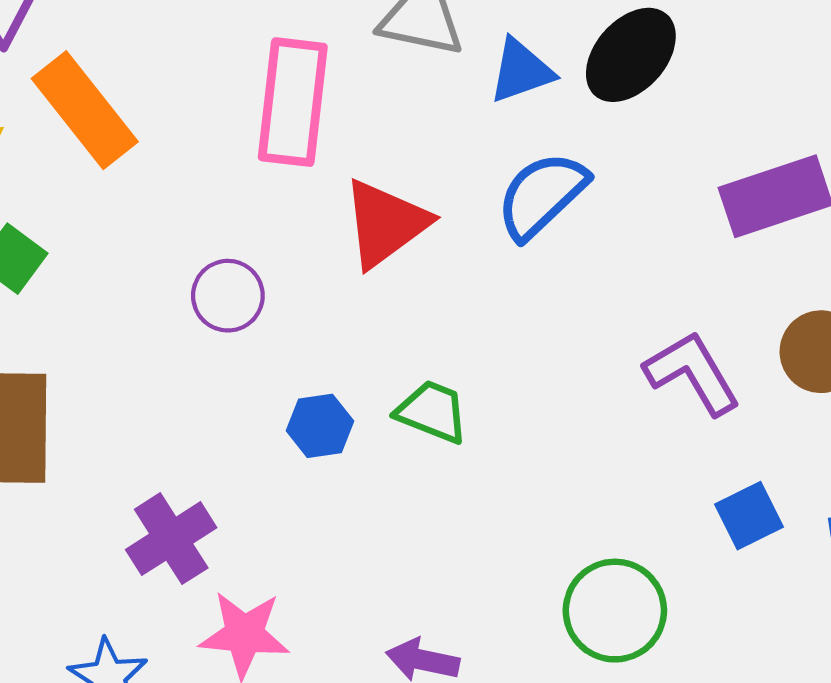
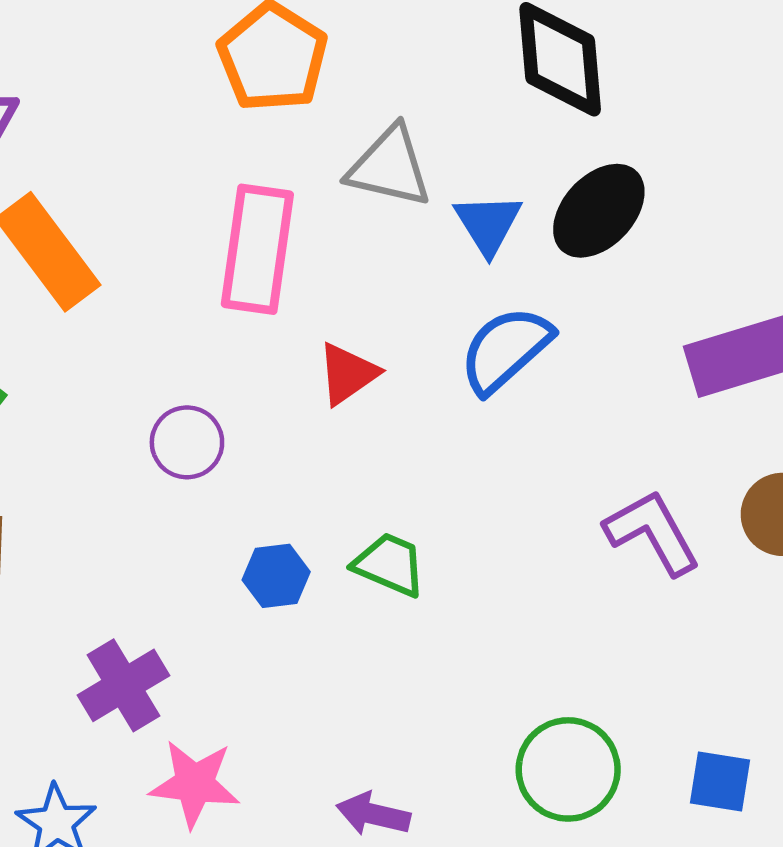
blue triangle: (521, 71) -> (488, 224), turned -44
red triangle: (386, 223) -> (348, 374), size x0.7
blue square: (749, 516) -> (720, 782), moved, turned 34

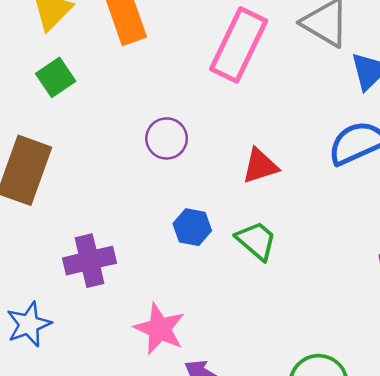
red triangle: (348, 374) -> (260, 166), moved
pink star: (195, 784) -> (160, 329), moved

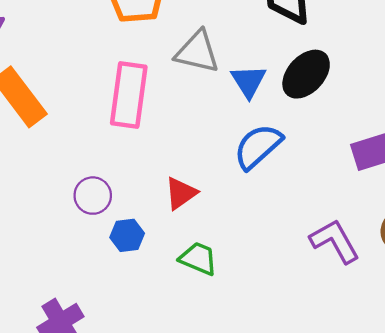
blue hexagon: (192, 227) -> (127, 235), moved

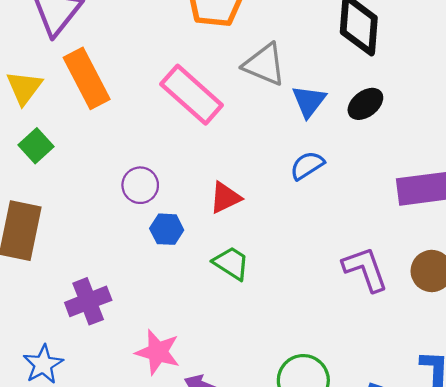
black ellipse: (306, 74) -> (365, 104), size x0.7
pink rectangle: (129, 95) -> (192, 95), turned -66
blue semicircle: (258, 146) -> (307, 165), size x0.7

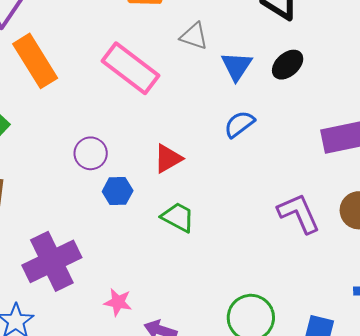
gray triangle: (264, 64) -> (194, 36), size x0.7
purple cross: (88, 301) -> (52, 261), size x1.4
pink star: (158, 352) -> (118, 302), size x0.7

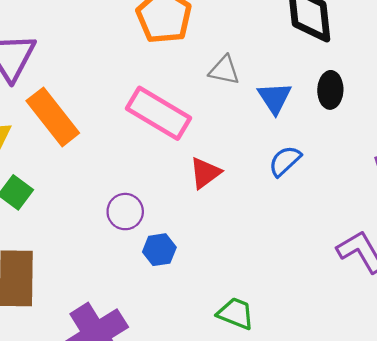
black ellipse: (288, 65) -> (330, 90), turned -40
red triangle: (168, 159) -> (205, 173), moved
green trapezoid: (178, 217) -> (236, 313), moved

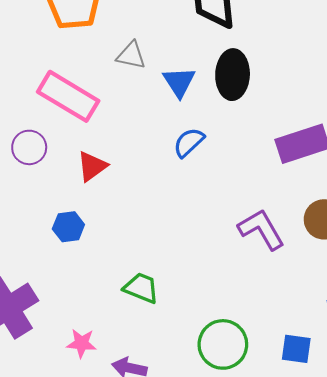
black ellipse: (330, 90) -> (233, 75), size x1.4
red triangle: (205, 173) -> (92, 166), moved
purple circle: (125, 212) -> (29, 147), moved

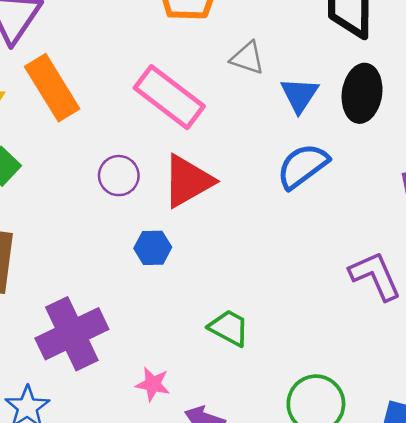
blue semicircle: (189, 142) -> (303, 166), size x1.4
purple circle: (29, 147) -> (119, 176), moved
red triangle: (92, 166) -> (188, 181), size x1.5

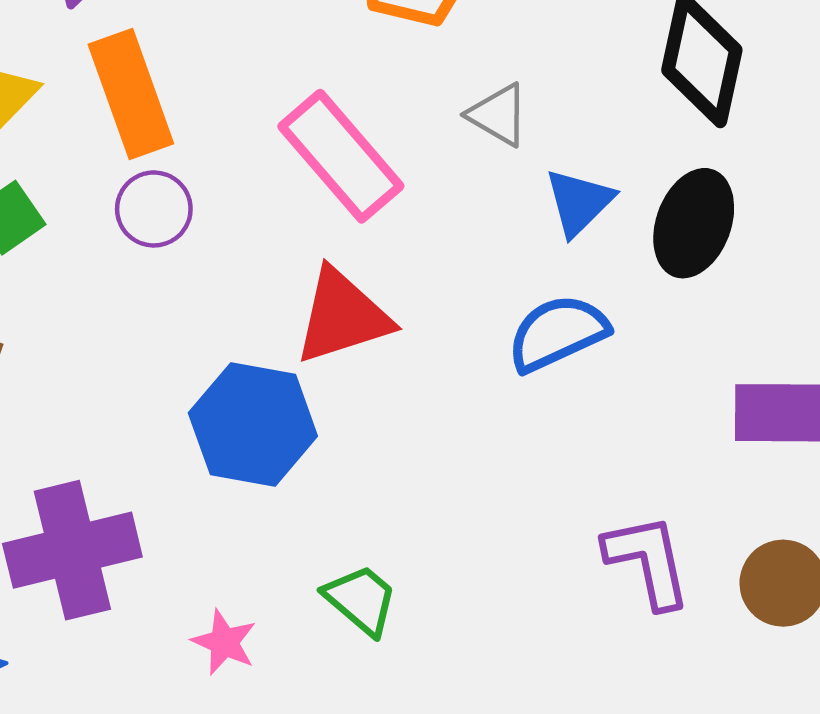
purple circle: (119, 176) -> (154, 209), moved
blue hexagon: (153, 248) -> (253, 424), size x1.8
pink star: (153, 384) -> (224, 642), moved

